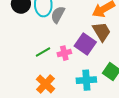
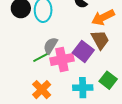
gray semicircle: (58, 15) -> (51, 46), moved
pink cross: (64, 53) -> (62, 60), size x1.6

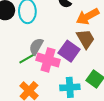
pink cross: (62, 60) -> (48, 60), turned 30

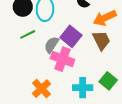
purple square: (69, 51) -> (71, 36), moved
green line: (27, 59) -> (28, 34), moved

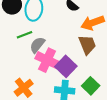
green line: (28, 34) -> (24, 35), moved
purple square: (71, 36) -> (66, 66), moved

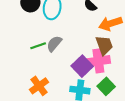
green line: (24, 35) -> (38, 46), moved
pink cross: (47, 60) -> (98, 61), moved, turned -35

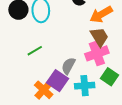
gray semicircle: (54, 44) -> (68, 66), moved
purple square: (82, 66) -> (57, 81), moved

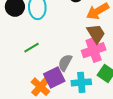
purple square: (57, 81) -> (54, 78), turned 30

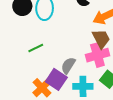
purple square: (54, 78) -> (56, 79), turned -35

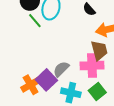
green line: (36, 48) -> (35, 21), moved, turned 63

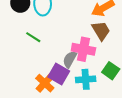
green line: (35, 21) -> (33, 37), moved
pink cross: (92, 65) -> (83, 49), moved, turned 30

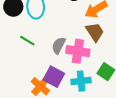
gray semicircle: (70, 59) -> (59, 45), moved

